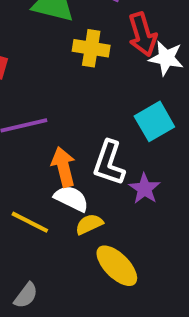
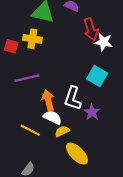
yellow cross: (91, 48) -> (32, 39), moved
cyan square: (154, 121) -> (97, 76), turned -30

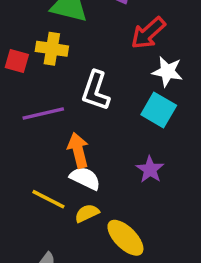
red arrow: (91, 29) -> (148, 33), turned 65
white star: (104, 42) -> (167, 71), moved
white L-shape: (73, 98) -> (96, 91), moved
yellow semicircle: (62, 131) -> (87, 213), moved

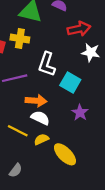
red arrow: (148, 33) -> (79, 29), turned -150
cyan square: (159, 110) -> (70, 82), moved
orange arrow: (78, 150) -> (36, 101), turned 108

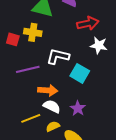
white L-shape: (47, 64) -> (58, 56), turned 85
purple star: (80, 113) -> (78, 108), moved
yellow line: (18, 131) -> (31, 118), turned -48

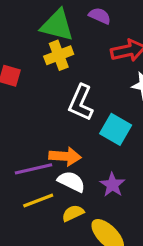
yellow cross: (33, 32) -> (59, 55), moved, turned -30
white L-shape: (58, 56) -> (81, 103), turned -80
purple line: (28, 69) -> (33, 169), moved

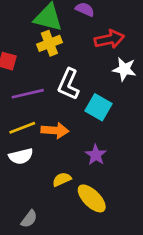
purple line: (33, 169) -> (28, 94), moved
white semicircle: (71, 182) -> (21, 156), moved, turned 140
yellow line: (38, 201) -> (22, 128), moved

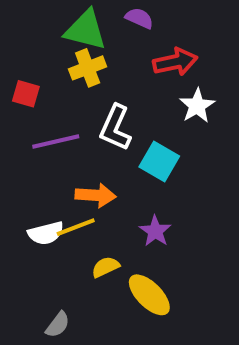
white star: (124, 69) -> (197, 106), turned 30
yellow line: (22, 128) -> (76, 227), moved

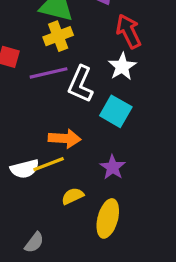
red arrow: (175, 62) -> (129, 31), turned -104
white star: (197, 106) -> (122, 66), moved
purple line: (56, 142) -> (49, 73), moved
yellow ellipse: (149, 295) -> (108, 218), turned 60

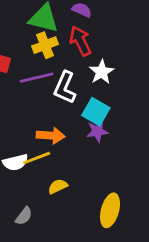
red arrow: (129, 31) -> (80, 41), moved
purple star: (113, 167) -> (97, 131), moved, turned 30
yellow ellipse: (108, 218) -> (110, 210), moved
gray semicircle: (34, 242) -> (24, 216), moved

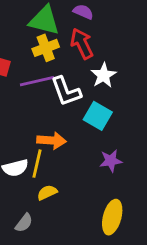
white L-shape: (65, 88) -> (66, 91), turned -44
purple star: (97, 131) -> (111, 161), moved
yellow line: (37, 158) -> (37, 164), turned -56
yellow semicircle: (58, 186) -> (47, 193), moved

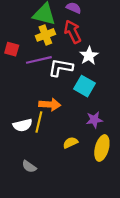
white L-shape: (66, 91) -> (61, 68), turned 120
yellow semicircle: (47, 193) -> (70, 143), moved
yellow ellipse: (112, 217) -> (102, 148), moved
gray semicircle: (24, 223) -> (29, 166), turned 88

